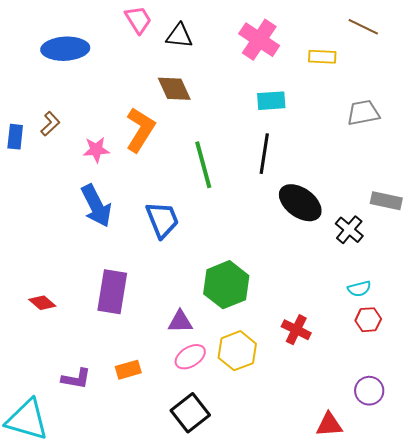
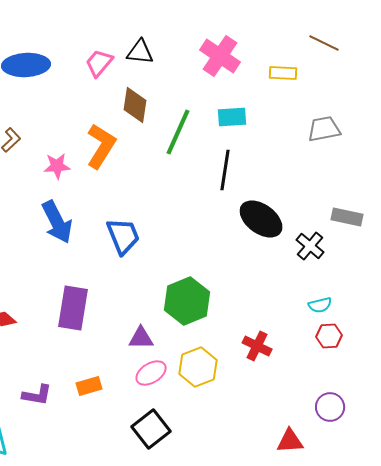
pink trapezoid: (138, 20) -> (99, 63), moved, turned -108
brown diamond: (174, 89) -> (135, 105), turned 33
green line: (203, 165) -> (178, 132), moved, turned 39

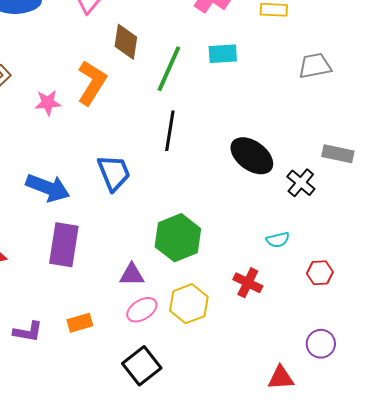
black line: (225, 170) -> (170, 131), moved
blue arrow: (57, 222) -> (48, 188), moved, turned -42
cyan semicircle: (320, 305) -> (278, 240), moved

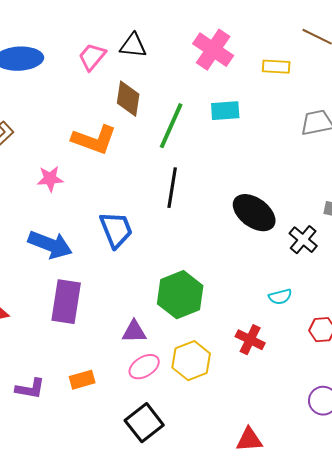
orange L-shape: (92, 83) -> (94, 140), turned 78
pink star: (48, 103) -> (50, 179), moved
red triangle: (281, 378) -> (249, 440), moved

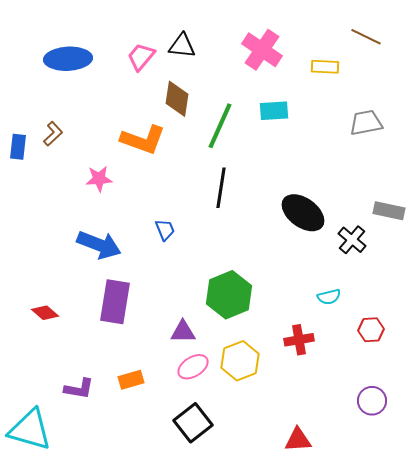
blue trapezoid: (116, 230) -> (165, 230), size x0.6
red cross: (250, 340) -> (299, 340), turned -36

